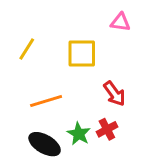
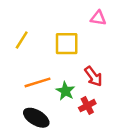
green star: (79, 134) -> (65, 91), moved

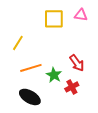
yellow line: (22, 40) -> (18, 43), moved
yellow square: (67, 44) -> (54, 19), moved

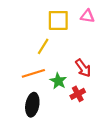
yellow line: (18, 43) -> (43, 46), moved
black ellipse: (30, 97) -> (32, 105), turned 70

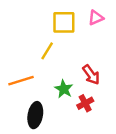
pink triangle: (87, 16) -> (96, 18), turned -32
orange line: (33, 73) -> (21, 81), moved

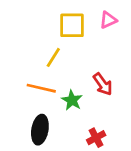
orange line: (21, 81) -> (41, 88), moved, turned 30
red cross: (85, 103) -> (96, 138), moved

